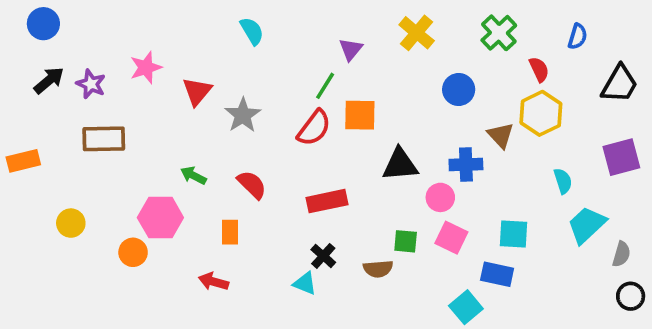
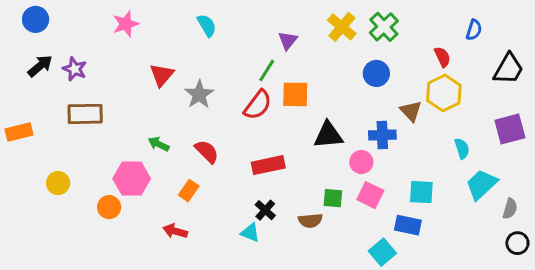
green cross: (499, 33) -> (384, 27), moved
pink star: (146, 68) -> (126, 24), moved
orange rectangle: (230, 232) -> (189, 191), turned 35

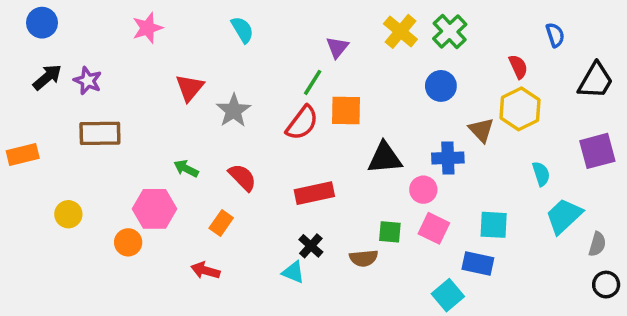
blue semicircle: (474, 30) -> (555, 35), turned -35

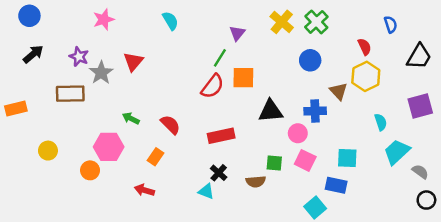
purple star: (88, 81) -> (79, 57), moved
gray star: (234, 111) -> (101, 73), moved
gray semicircle: (597, 244) -> (420, 172), turned -70

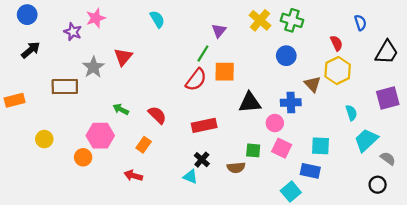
green cross: (316, 22) -> (292, 20), turned -30
purple star: (79, 57) -> (73, 32), moved
black circle: (426, 200) -> (378, 185), moved

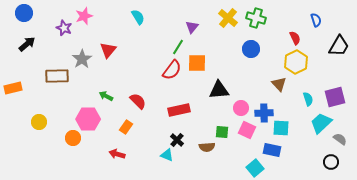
brown triangle: (313, 84) -> (279, 84), moved
purple square: (388, 98) -> (335, 97), moved
blue cross: (291, 102) -> (264, 113), moved

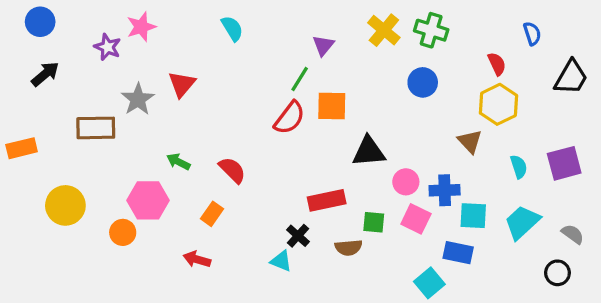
red rectangle: (179, 110) -> (327, 200), moved
yellow circle: (39, 122) -> (65, 205), size x1.5
cyan trapezoid: (321, 123) -> (522, 222), moved

